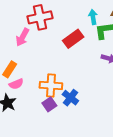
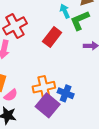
purple square: (49, 104) -> (48, 105), size x1.6

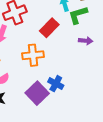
orange cross: (44, 87) -> (33, 55), moved

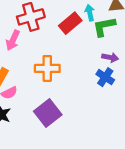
red rectangle: (49, 28) -> (70, 23), moved
blue cross: (56, 84) -> (105, 77), moved

